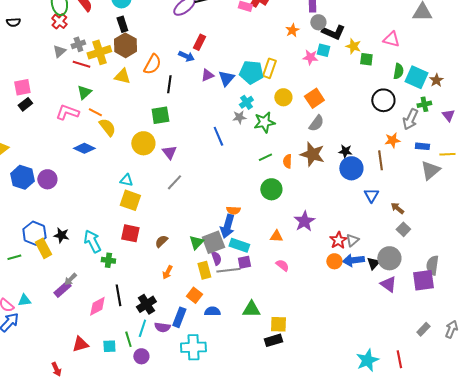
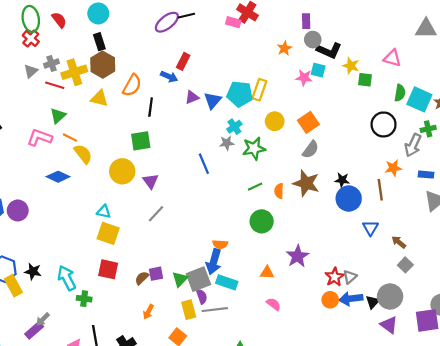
purple square: (244, 262) -> (156, 274), moved

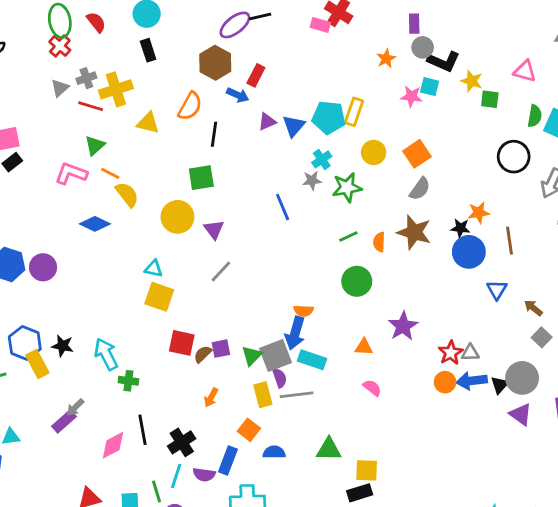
brown hexagon: (103, 65) -> (215, 63), moved
orange star: (393, 168) -> (479, 213), moved
red square: (108, 269) -> (182, 343), moved
gray triangle: (350, 277) -> (470, 353), turned 40

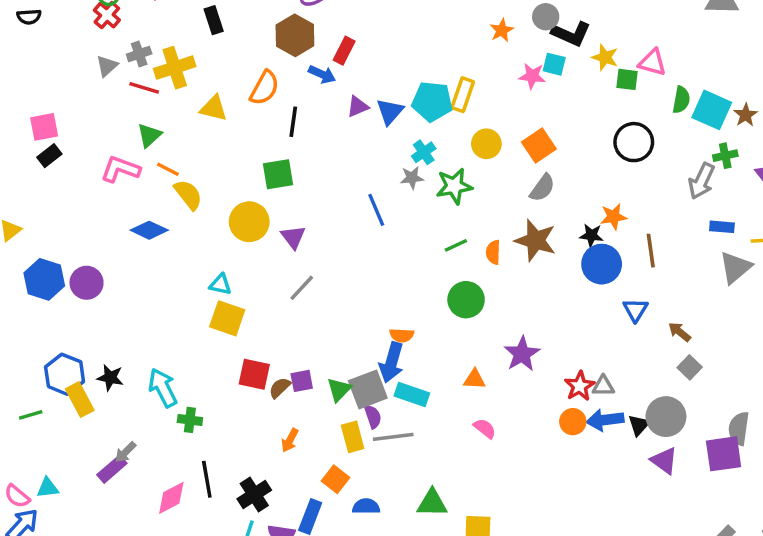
pink triangle: (525, 71) -> (652, 62), moved
black circle: (514, 157) -> (634, 142), moved

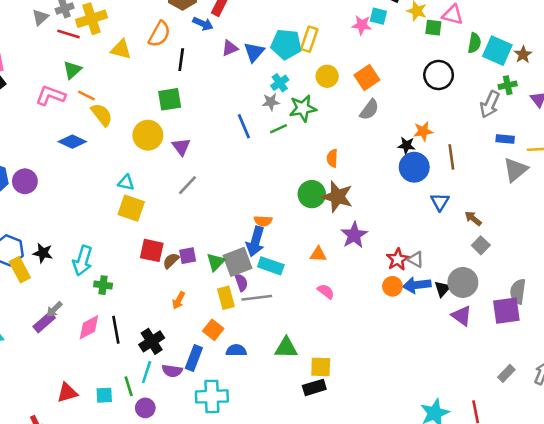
brown star: (536, 240) -> (337, 197), moved
green line: (456, 245) -> (278, 129), moved
gray triangle: (603, 386) -> (415, 259), turned 30
cyan arrow: (163, 388) -> (83, 261), turned -136
pink diamond: (171, 498) -> (89, 327), moved

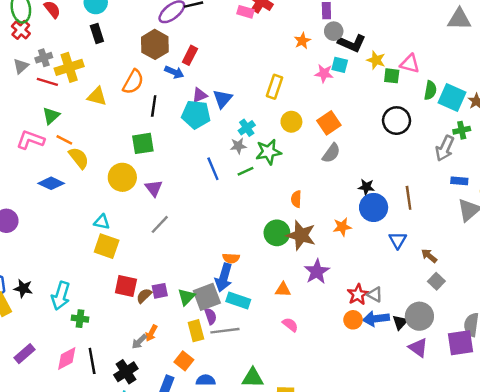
cyan pentagon: (286, 44) -> (196, 114), moved
orange star: (423, 131) -> (342, 227), moved
gray arrow: (54, 309) -> (139, 342), moved

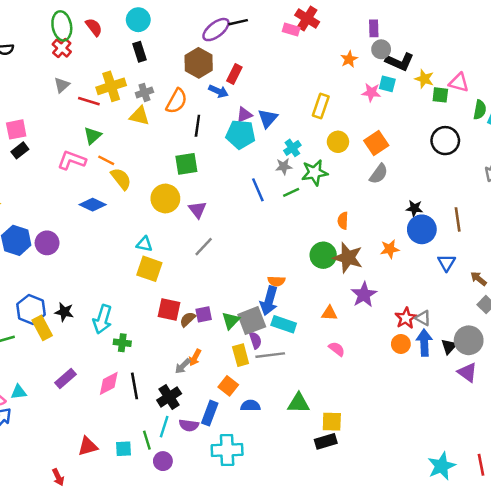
gray cross: (44, 58) -> (144, 92), moved
blue arrow: (376, 319) -> (424, 343), turned 95

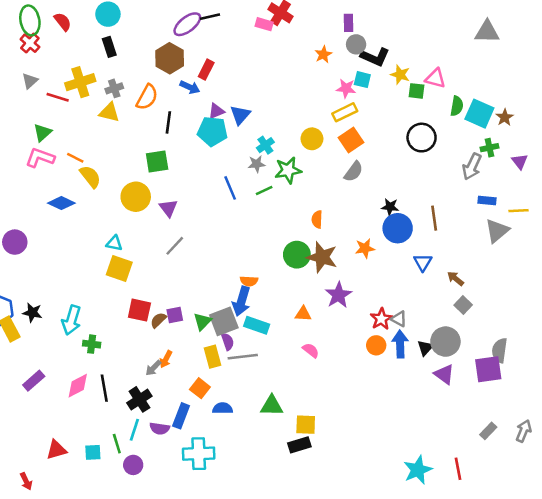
yellow rectangle: (321, 106) -> (345, 112), moved, turned 45
green triangle: (93, 136) -> (42, 132), moved

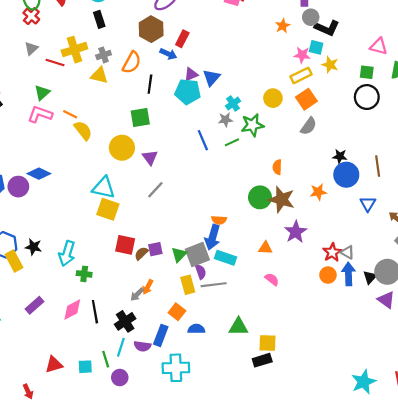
yellow star: (400, 75) -> (330, 65), moved
green square: (416, 91) -> (367, 72), moved
blue diamond: (61, 203) -> (39, 174), moved
cyan triangle: (114, 243) -> (104, 188), size x1.6

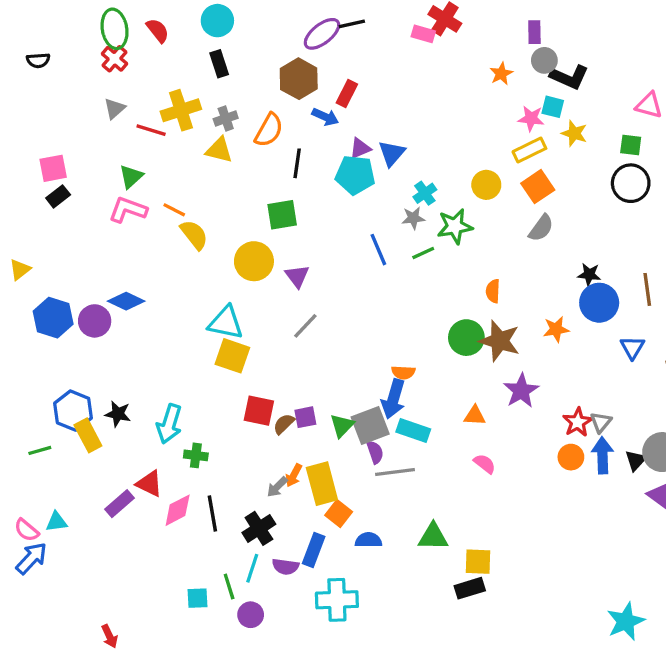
gray triangle: (347, 252) -> (601, 422), turned 40
yellow rectangle: (188, 285) -> (322, 484), moved, size x1.4
red triangle: (54, 365) -> (149, 484), moved, turned 42

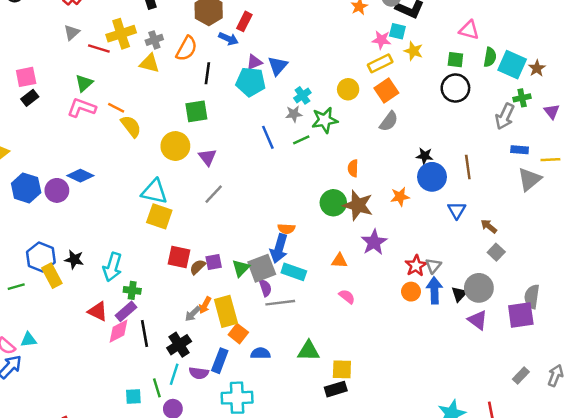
purple rectangle: (119, 504) -> (126, 311), moved

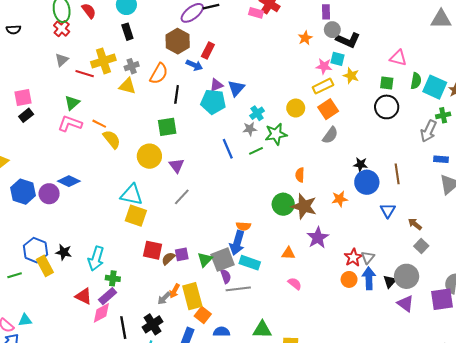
black line: (144, 334) -> (123, 328), moved

